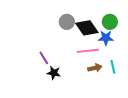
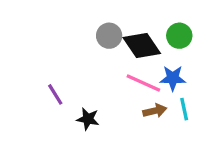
blue star: (106, 38) -> (173, 78), moved
pink line: (88, 51) -> (143, 83), turned 30
purple line: (44, 58) -> (55, 94), moved

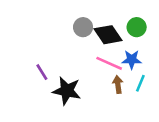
cyan line: (184, 109) -> (140, 83), turned 35
brown arrow: (155, 111) -> (118, 84), turned -84
black star: (88, 119) -> (67, 91), size x1.6

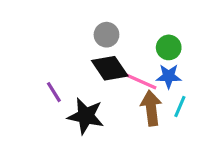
green circle: (137, 27) -> (169, 47), moved
black diamond: (108, 35) -> (110, 68), moved
brown arrow: (118, 84) -> (151, 108), size x1.5

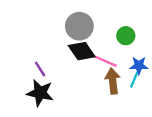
gray circle: (106, 35) -> (79, 26), size x1.5
blue star: (169, 76) -> (139, 65), moved
black star: (86, 116) -> (40, 93), moved

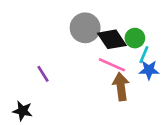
black diamond: (82, 51) -> (112, 39), moved
cyan line: (134, 80) -> (144, 55), moved
black star: (40, 93) -> (23, 111), moved, size x0.7

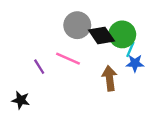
green circle: (135, 38) -> (122, 34), size x1.5
pink line: (112, 65) -> (68, 59), moved

